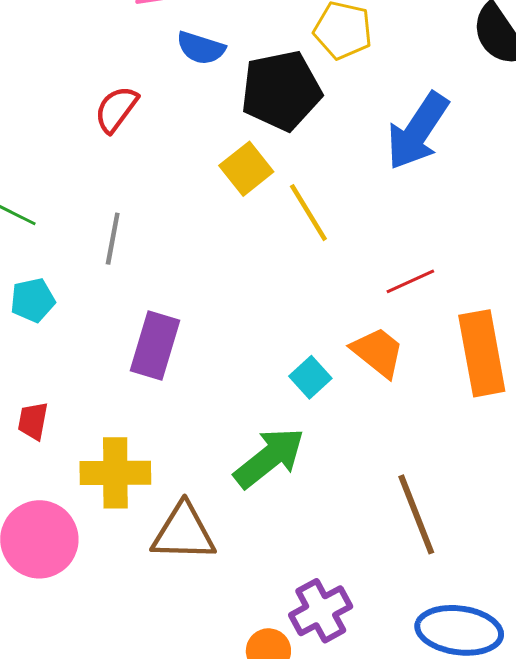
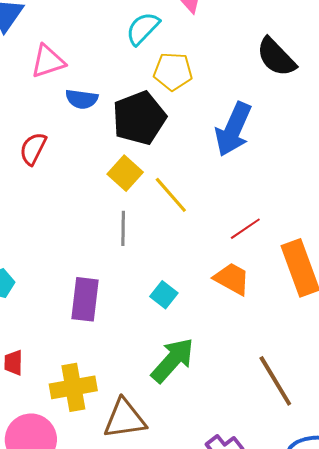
gray line: (113, 239) -> (123, 228), moved
cyan square: (310, 377) -> (164, 295), moved

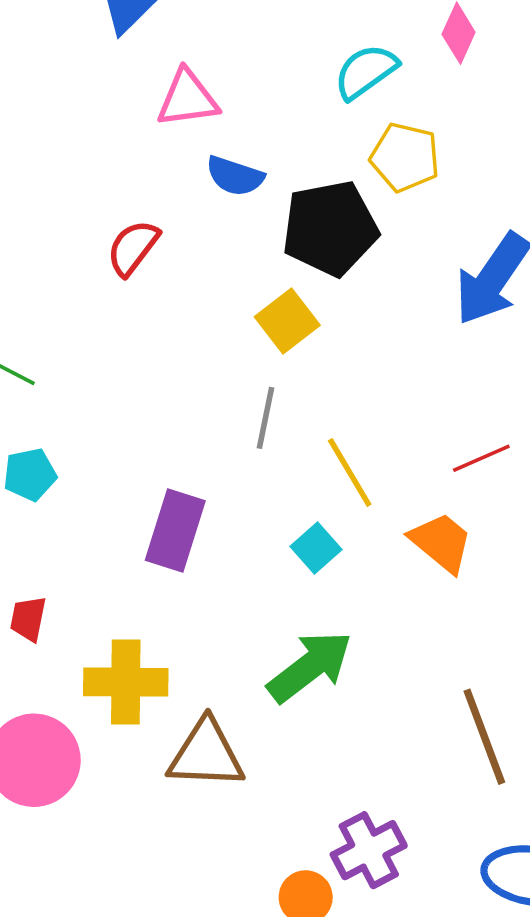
yellow line: (171, 195) -> (350, 472), moved

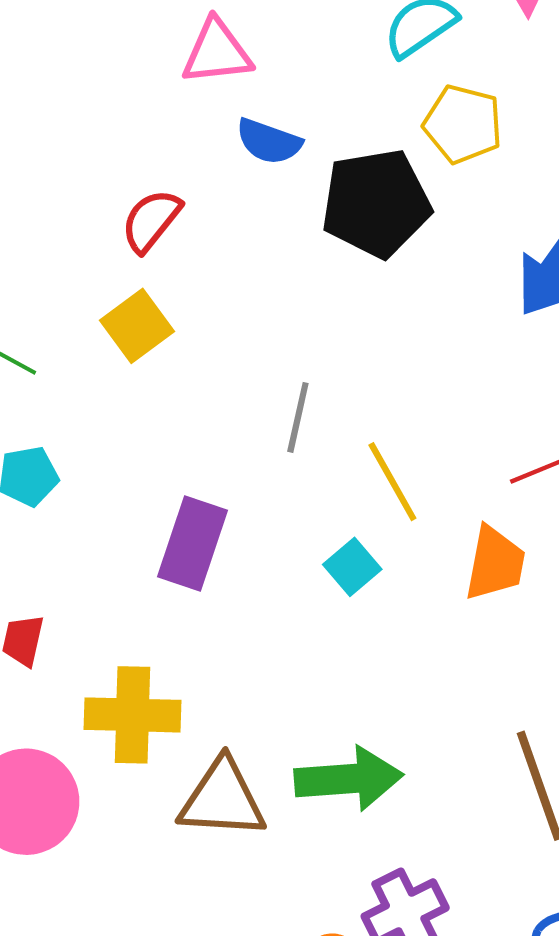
yellow square: (287, 321) -> (137, 326), moved
orange trapezoid: (441, 542) -> (495, 563), turned 60
green arrow: (310, 667) -> (349, 779), moved, turned 32

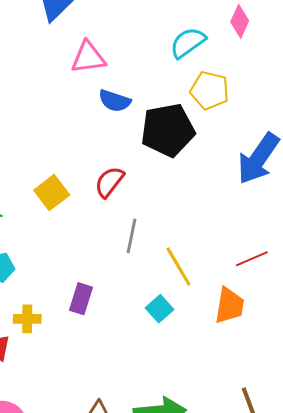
red semicircle: (151, 221) -> (109, 182), moved
purple rectangle: (192, 544) -> (81, 299), size x0.7
yellow cross: (133, 715) -> (27, 319), moved, size x0.6

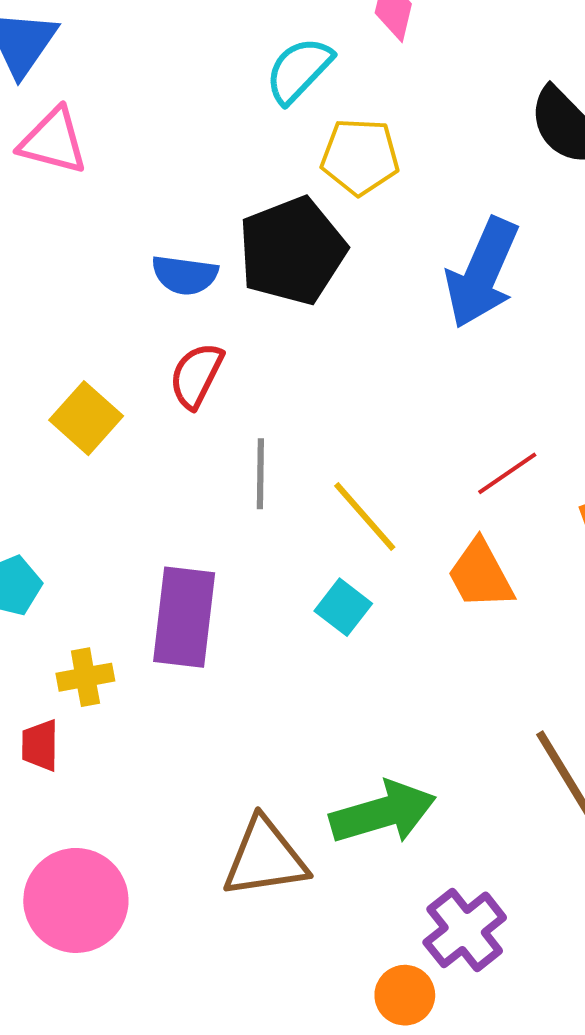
pink triangle: (88, 57) -> (53, 141), moved, turned 33
blue semicircle: (115, 101) -> (185, 275), moved
purple rectangle: (81, 299) -> (184, 617), size x1.6
orange trapezoid: (229, 306) -> (480, 575), turned 153

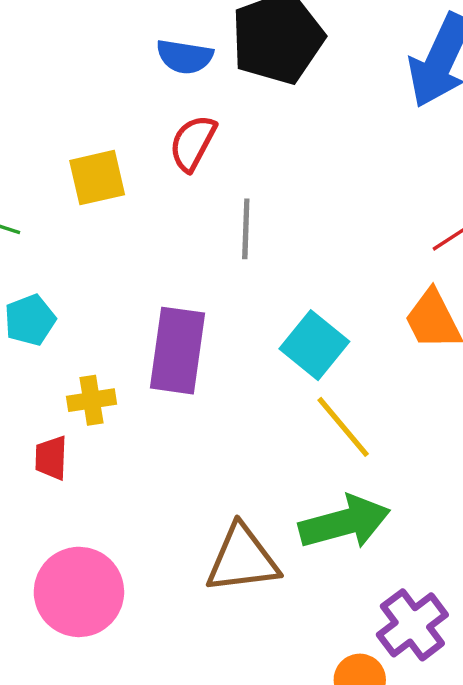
yellow square: (86, 418) -> (97, 178), turned 34
yellow line: (365, 516) -> (343, 427), moved
cyan square: (343, 607) -> (314, 345), size x1.4

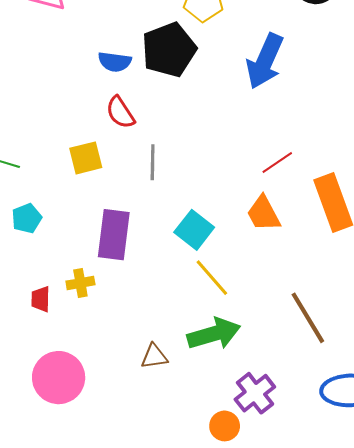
red semicircle: (193, 143) -> (120, 112), turned -60
yellow square: (97, 178) -> (86, 158), moved
yellow cross: (91, 400) -> (80, 283), moved
brown triangle: (242, 559) -> (154, 356), size x0.6

